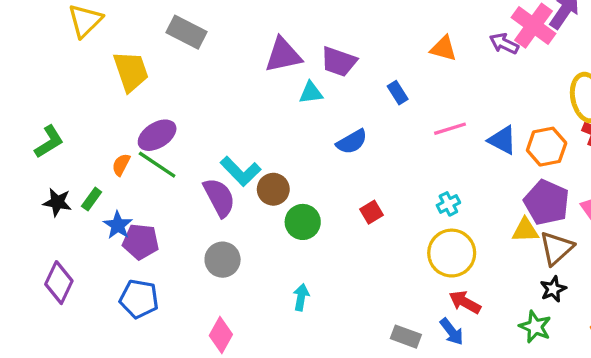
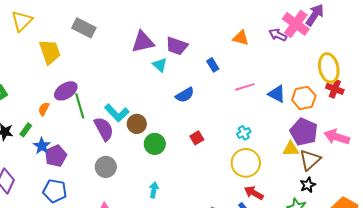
cyan triangle: (311, 93) -> (160, 65), turned 49
green line: (157, 165) -> (80, 106), moved, turned 40
purple pentagon: (141, 242) -> (56, 156), turned -30

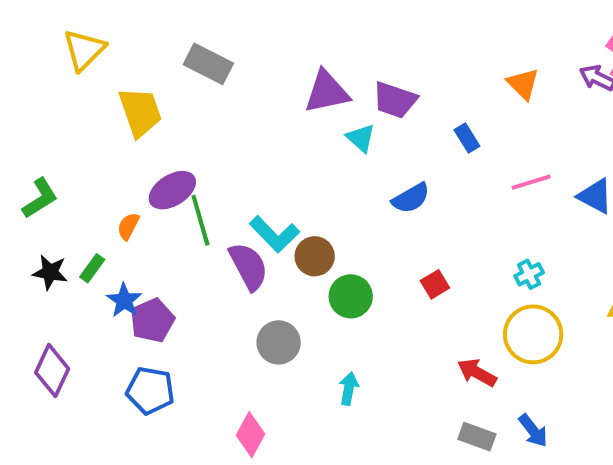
orange triangle: (241, 38) -> (523, 84), turned 30
gray circle: (106, 167) -> (279, 342), moved
red arrow: (254, 193) -> (477, 373), moved

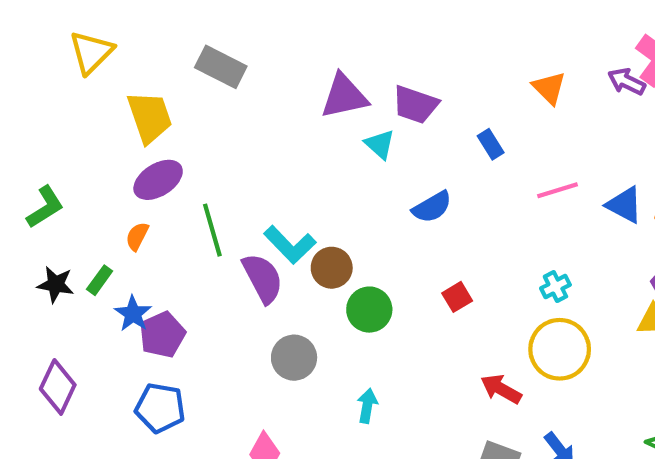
purple ellipse: (172, 190) -> (158, 180), moved

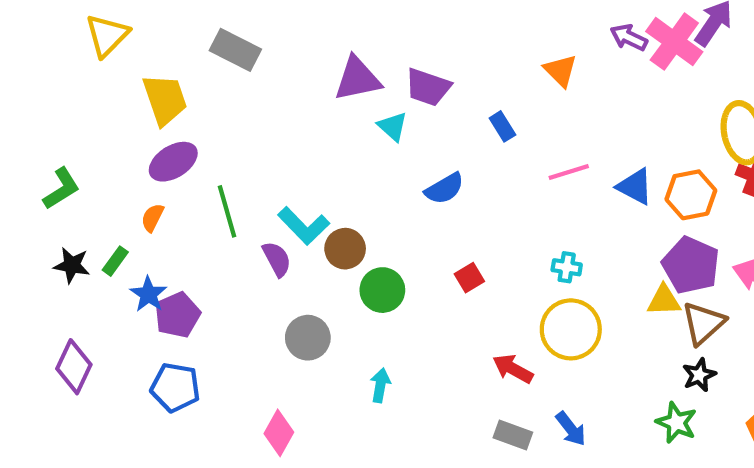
purple arrow: (627, 82) -> (629, 37), moved
purple semicircle: (263, 278) -> (277, 259), size x0.7
cyan cross: (555, 287) -> (567, 267), turned 36

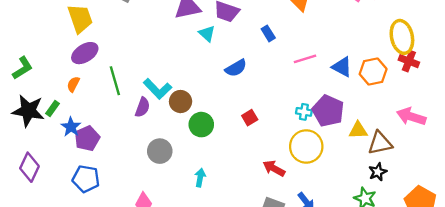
purple semicircle: (277, 259) -> (142, 107), turned 48
black star: (72, 265) -> (28, 111), size x1.6
purple pentagon: (691, 265) -> (328, 111), moved
brown triangle: (703, 323) -> (380, 143), turned 30

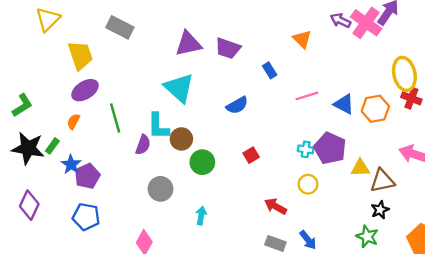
cyan triangle: (207, 33) -> (179, 88), moved, size x1.8
cyan L-shape: (157, 89) -> (158, 126), turned 44
yellow circle: (306, 146) -> (308, 184), size x0.6

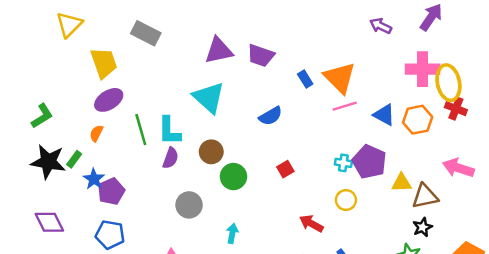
pink cross: (366, 23) -> (423, 69), moved, turned -36
orange triangle: (302, 39) -> (340, 78), moved, size x1.6
cyan L-shape: (158, 126) -> (169, 131), moved
purple diamond: (29, 205) -> (49, 222), turned -52

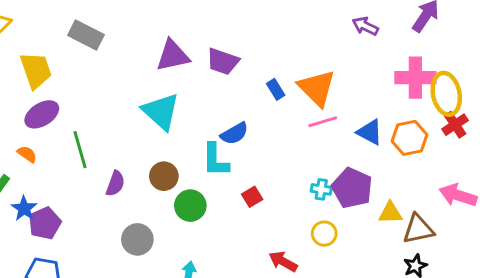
red cross: (456, 109) -> (455, 125), turned 35
cyan L-shape: (169, 131) -> (215, 160), moved
orange semicircle: (96, 133) -> (27, 154), turned 98

